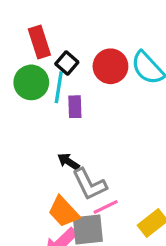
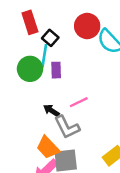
red circle: (110, 66) -> (87, 26), moved
green circle: (31, 82) -> (30, 69), moved
pink line: (106, 207) -> (79, 102), moved

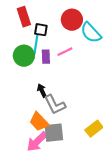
black square: (50, 38) -> (41, 30), turned -32
pink line: (79, 102) -> (65, 52), moved
black arrow: (51, 111) -> (42, 91), turned 32

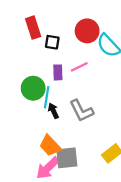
cyan line: (36, 45) -> (47, 97), moved
green circle: (24, 56) -> (33, 88), moved
gray L-shape: (55, 105) -> (81, 111), moved

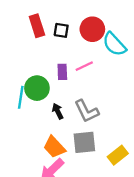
black square: (52, 42) -> (61, 30), moved
cyan line: (47, 97) -> (21, 97), moved
gray square: (67, 158) -> (84, 142), moved

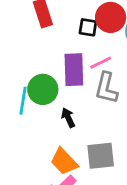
black square: (61, 30) -> (88, 27), moved
purple rectangle: (62, 72) -> (74, 70), size x1.6
gray L-shape: (87, 111) -> (106, 88), moved, turned 40

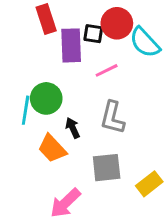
purple rectangle: (74, 70) -> (71, 45), moved
gray L-shape: (106, 88) -> (112, 118), moved
orange trapezoid: (64, 161) -> (52, 148), moved

